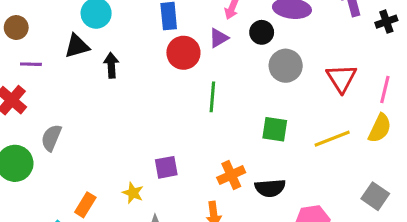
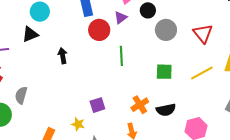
black arrow: (111, 65) -> (63, 56), moved

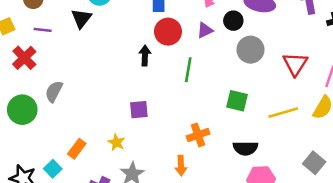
purple triangle: (121, 18) -> (205, 30), moved
black triangle: (30, 34) -> (81, 18), turned -42
black arrow: (63, 56) -> (145, 55), moved
purple square: (97, 105) -> (139, 110), moved
black semicircle: (166, 110) -> (245, 148), moved

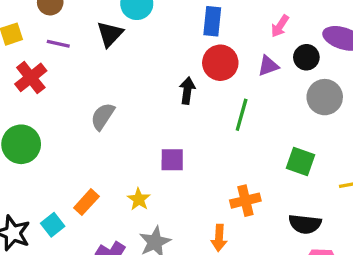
gray semicircle: (54, 91) -> (103, 116), moved

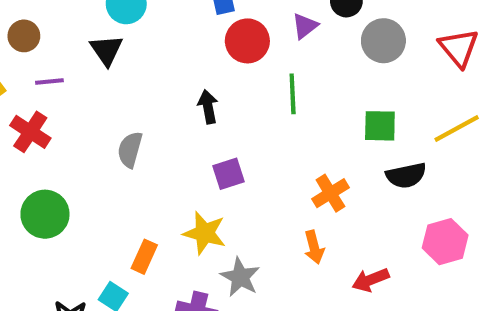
black arrow: (187, 91) -> (208, 107), moved
yellow star: (139, 199) -> (205, 233), size x1.5
black semicircle: (305, 224) -> (406, 175), moved

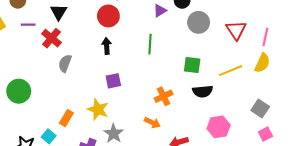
red circle: (247, 41) -> (108, 16), moved
red cross: (30, 132) -> (52, 38), moved
orange arrow: (314, 247) -> (152, 123), turned -56

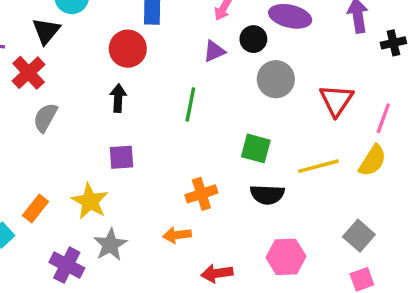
orange arrow: (152, 123) -> (177, 235), turned 140

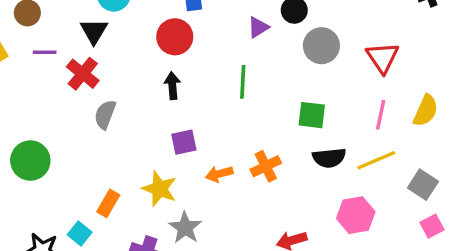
pink line: (383, 118) -> (381, 115), moved
yellow line: (318, 166) -> (376, 160), moved
orange arrow: (177, 235) -> (219, 174), moved

